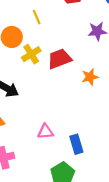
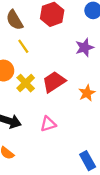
pink triangle: (45, 132) -> (48, 124), moved

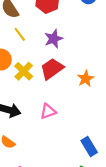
purple star: (85, 47) -> (54, 39), moved

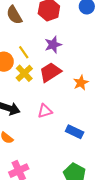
yellow line: (20, 34) -> (24, 52), moved
blue rectangle: (89, 146) -> (75, 132), moved, turned -36

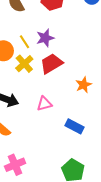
purple star: (53, 45) -> (45, 38), moved
orange star: (81, 83) -> (84, 85), moved

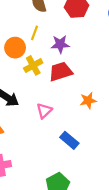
yellow line: (25, 42) -> (35, 33), moved, turned 40
pink triangle: (44, 104) -> (44, 111), turned -42

